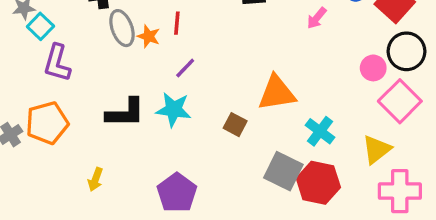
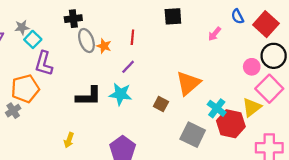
red line: (177, 23) -> (132, 37), moved
orange triangle: (277, 93) -> (188, 83), turned -32
orange pentagon: (47, 123) -> (25, 89), moved
yellow triangle: (377, 149) -> (252, 107), moved
red hexagon: (318, 183) -> (231, 124), moved

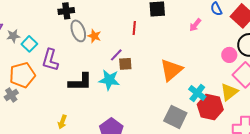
gray star: (22, 27) -> (13, 36), moved
red line: (132, 37) -> (134, 28), moved
cyan square: (33, 39) -> (29, 44), moved
purple L-shape: (44, 63) -> (50, 60), moved
brown square: (161, 104) -> (125, 64), moved, turned -32

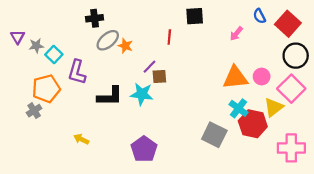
gray ellipse: (78, 31) -> (108, 40), turned 70
pink circle: (229, 55) -> (262, 77), moved
orange triangle: (171, 70) -> (235, 78), moved, turned 35
yellow arrow: (62, 122) -> (81, 139), moved, turned 96

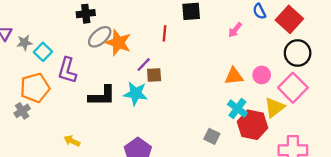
orange star: (125, 46) -> (118, 43), size x1.6
orange triangle: (235, 78) -> (234, 76), size x0.7
gray square: (214, 135) -> (212, 136), size x0.6

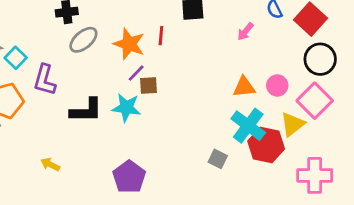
orange star: (118, 43) -> (129, 44), moved
cyan cross: (237, 109) -> (248, 126), size x1.4

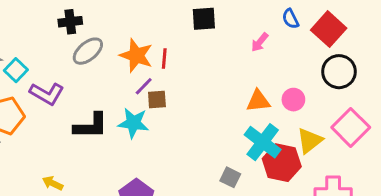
red line: (161, 36) -> (164, 58), moved
purple L-shape: (45, 80) -> (47, 94), turned -76
pink square: (315, 101) -> (351, 127), moved

